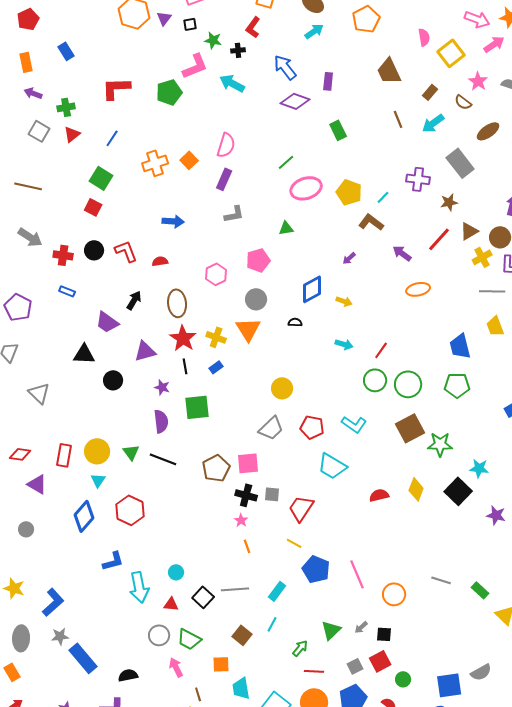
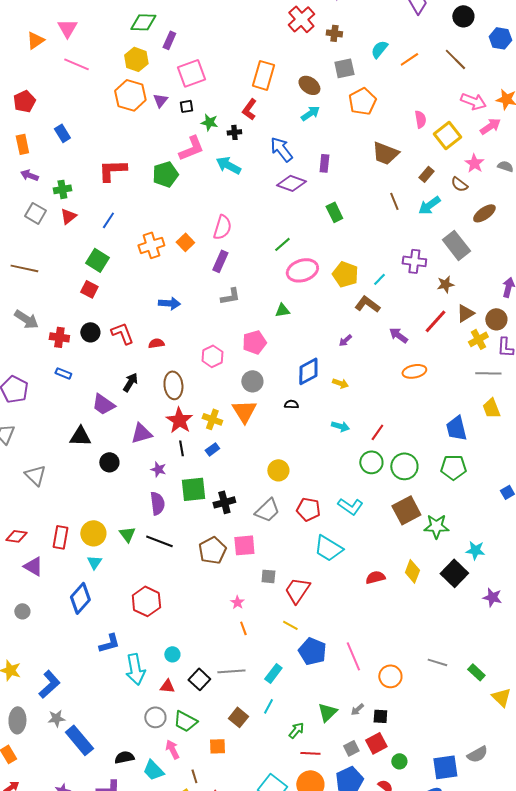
brown trapezoid: (389, 71) -> (385, 153), turned -44
black cross: (246, 495) -> (224, 502), moved, turned -30
red hexagon: (130, 510) -> (146, 601), moved
cyan trapezoid: (241, 688) -> (153, 770), moved, turned -35

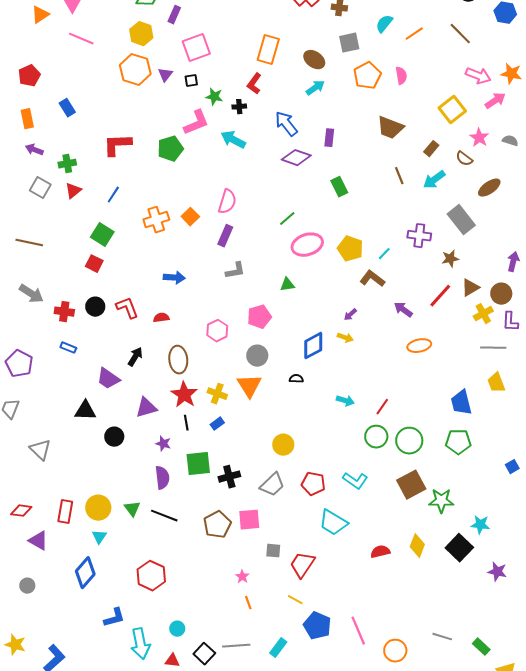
pink semicircle: (420, 119) -> (401, 76), moved
yellow arrow: (340, 383) -> (345, 338), moved

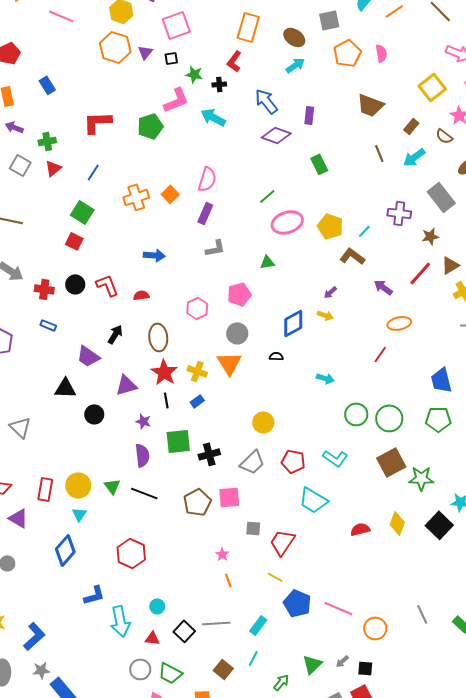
red line: (382, 407) -> (380, 354), moved
pink line: (358, 631) -> (338, 608), turned -44
gray line: (442, 637) -> (422, 614), turned 48

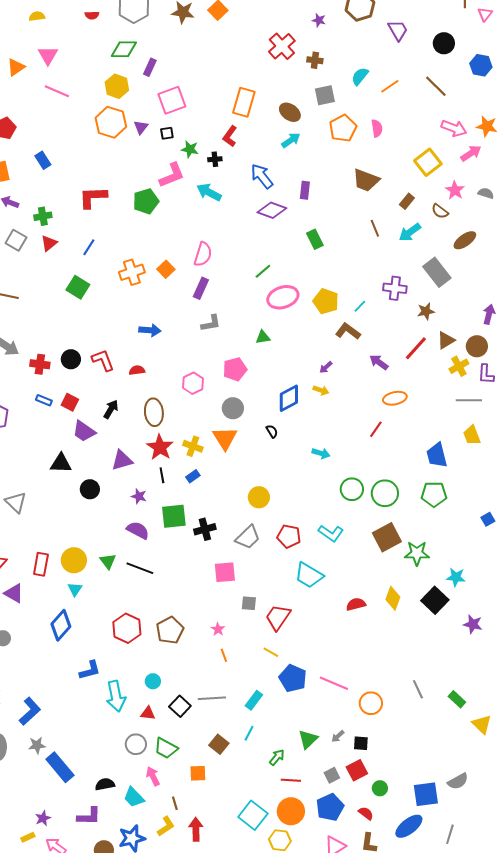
red square: (74, 241) -> (70, 402), moved
black semicircle: (276, 356) -> (272, 431), turned 56
purple semicircle: (142, 455) -> (138, 530), turned -55
brown pentagon: (197, 502) -> (170, 630), moved

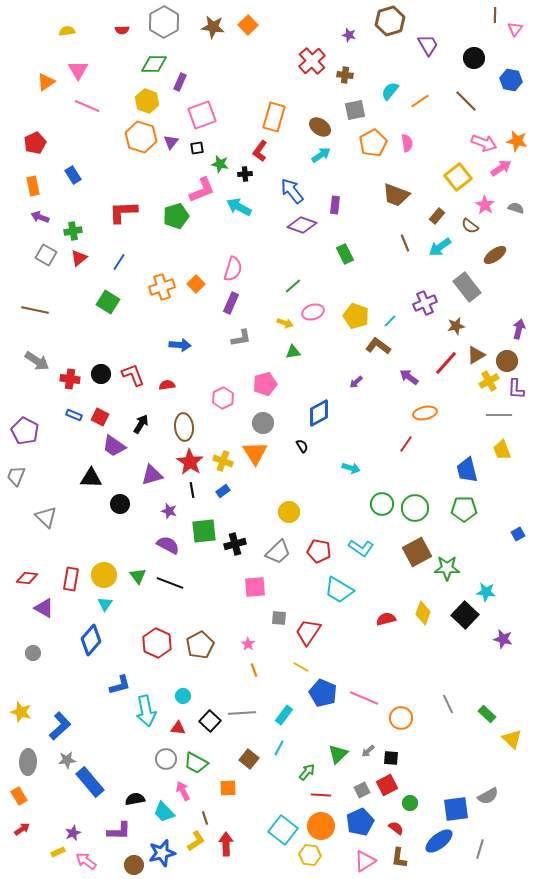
purple cross: (395, 288) -> (425, 303), turned -30
pink ellipse: (283, 297) -> (313, 312), size x0.7
yellow arrow: (321, 390) -> (285, 323), moved

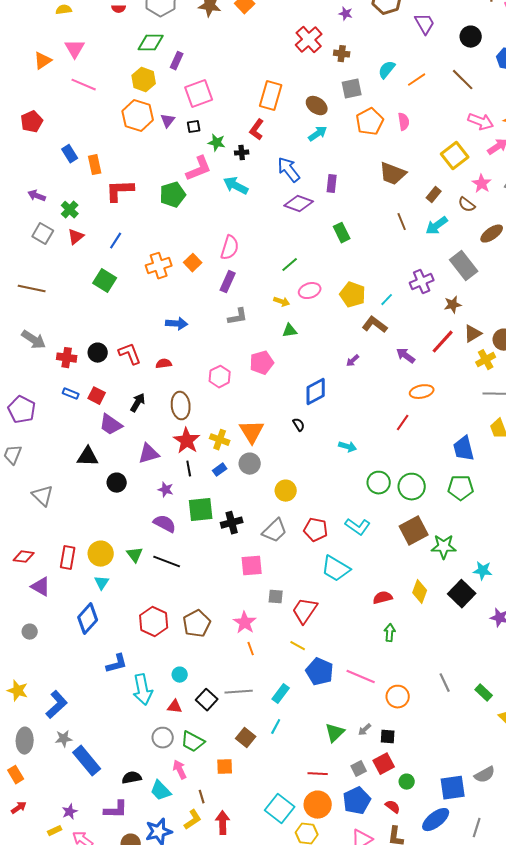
orange rectangle: (33, 186) -> (95, 165), moved
green cross: (73, 231) -> (70, 210), turned -36
gray circle: (263, 423) -> (250, 464), moved
pink star: (248, 644) -> (245, 623), size x1.6
green arrow: (307, 772) -> (390, 633), moved, turned -36

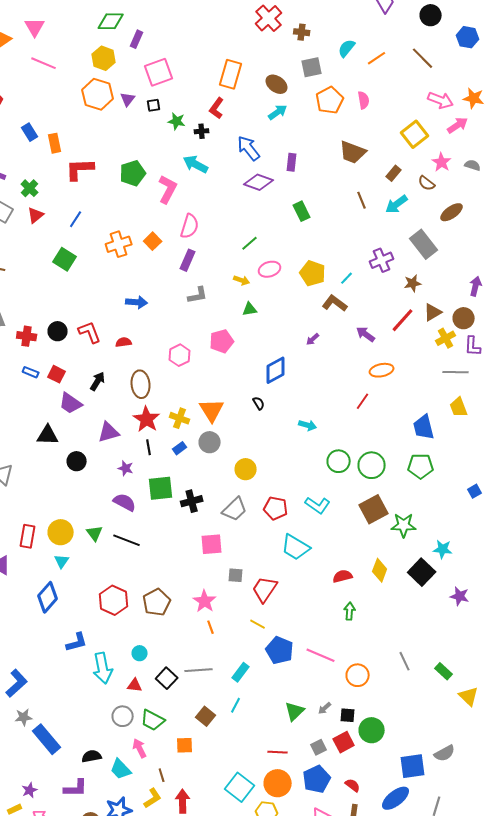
pink L-shape: (199, 169) -> (168, 189), moved, turned -40
green circle: (407, 782) -> (372, 730), moved, size x1.6

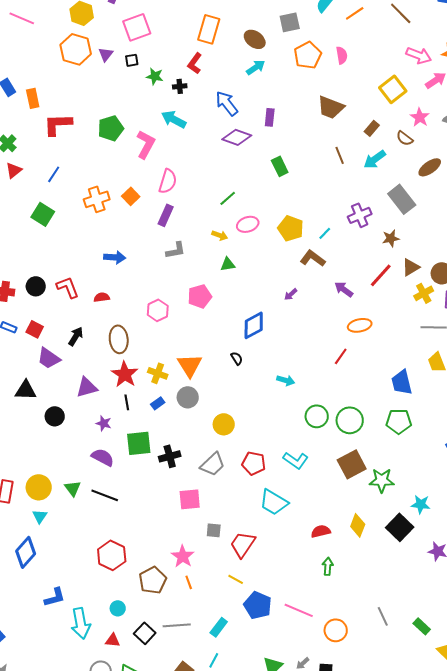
red hexagon: (114, 600) -> (112, 555), moved
brown pentagon: (157, 602) -> (153, 580), moved

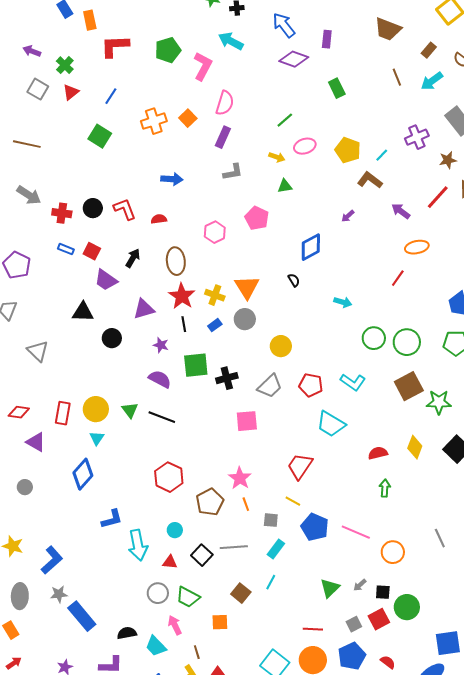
pink pentagon: (200, 296) -> (257, 218), turned -30
gray square: (214, 530) -> (271, 520), moved

